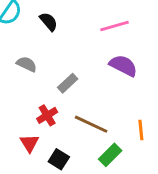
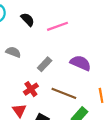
pink line: (115, 26) -> (57, 26), moved
purple semicircle: (123, 66) -> (80, 63), moved

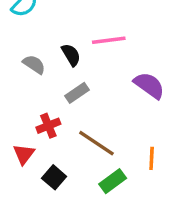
black semicircle: (28, 20) -> (71, 55), moved
purple semicircle: (80, 63) -> (149, 85), moved

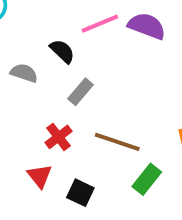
purple semicircle: (149, 85) -> (147, 26), moved

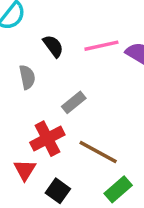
black semicircle: (62, 51) -> (53, 46), moved
gray semicircle: (24, 73) -> (27, 77), turned 50
red cross: (58, 137) -> (47, 139), size x1.4

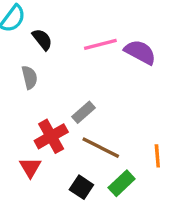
black semicircle: (53, 46) -> (42, 39), moved
gray rectangle: (74, 102) -> (84, 112), moved
black square: (58, 191) -> (81, 187), moved

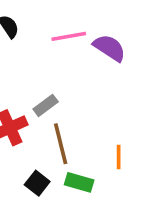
brown line: (101, 148) -> (61, 144), turned 45
green rectangle: (122, 183) -> (79, 182), turned 55

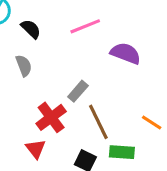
purple semicircle: (109, 48) -> (126, 53), moved
orange line: (119, 157) -> (152, 123), turned -45

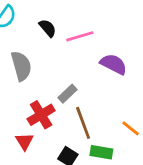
black semicircle: (31, 29) -> (48, 28), moved
gray semicircle: (24, 66) -> (21, 66), size x1.5

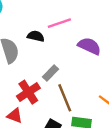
black semicircle: (48, 28) -> (36, 36), moved, turned -35
red triangle: (24, 141) -> (15, 116), turned -35

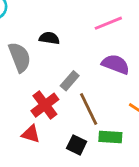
pink line: (59, 23) -> (108, 23), moved
purple semicircle: (89, 46) -> (116, 64), moved

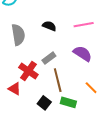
black semicircle: (49, 38) -> (49, 26), moved
red cross: (45, 105) -> (28, 71), turned -30

